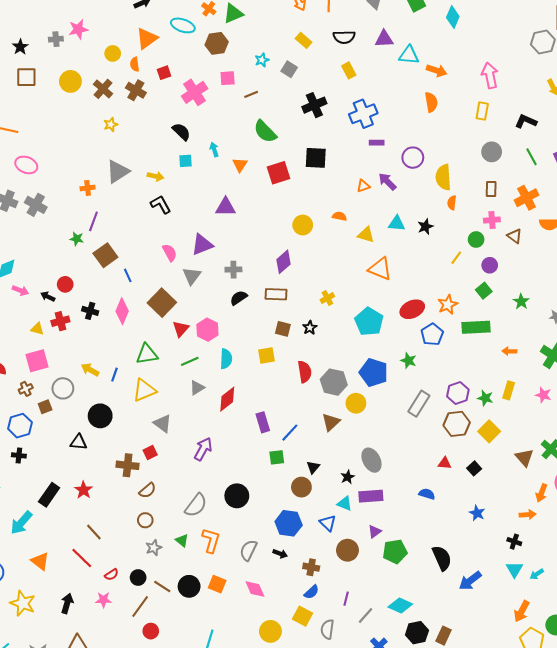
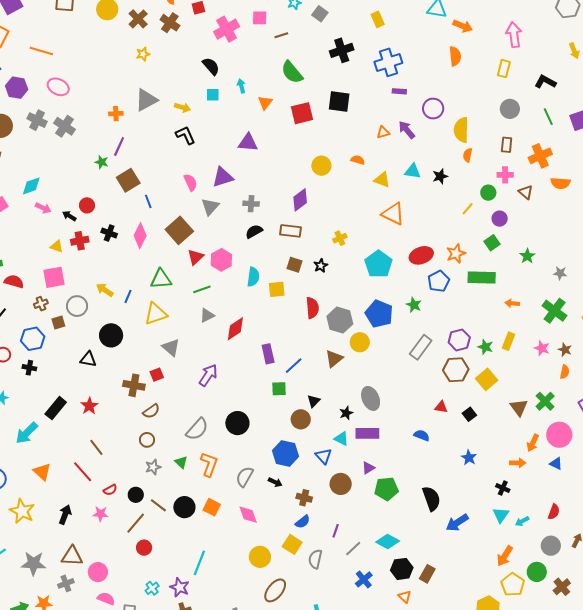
cyan semicircle: (226, 359) -> (253, 277), moved

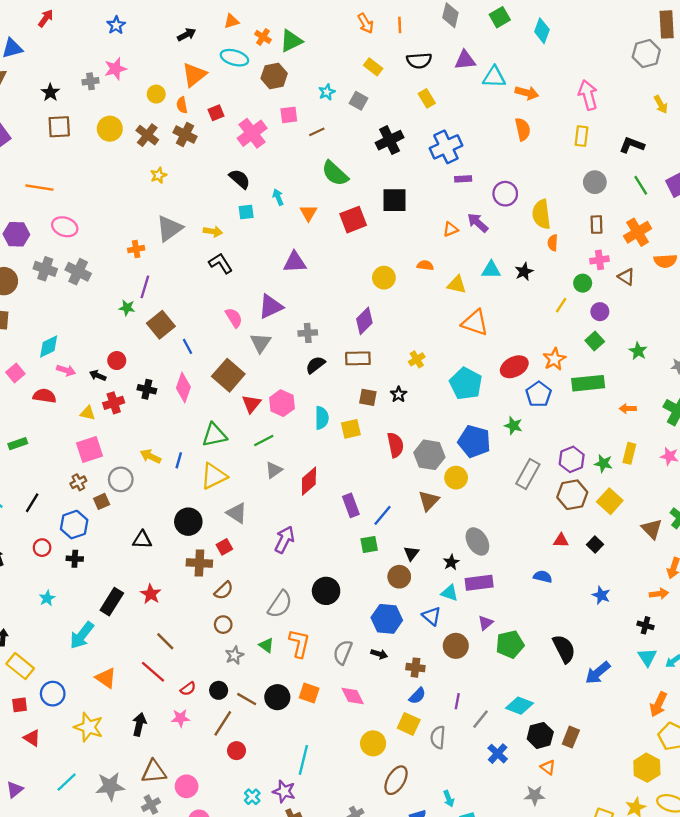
red semicircle: (14, 281) -> (44, 396), moved
black circle: (111, 335) -> (188, 522), moved

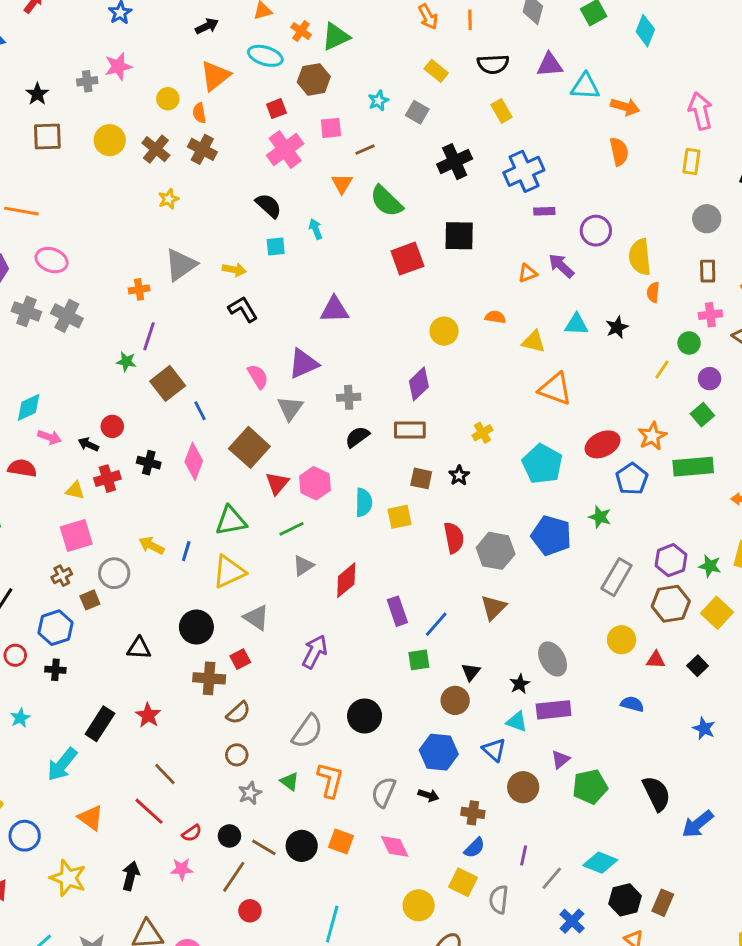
red square: (216, 113) -> (276, 109), moved
orange triangle: (308, 213) -> (342, 184), moved
yellow circle: (456, 478) -> (622, 640), moved

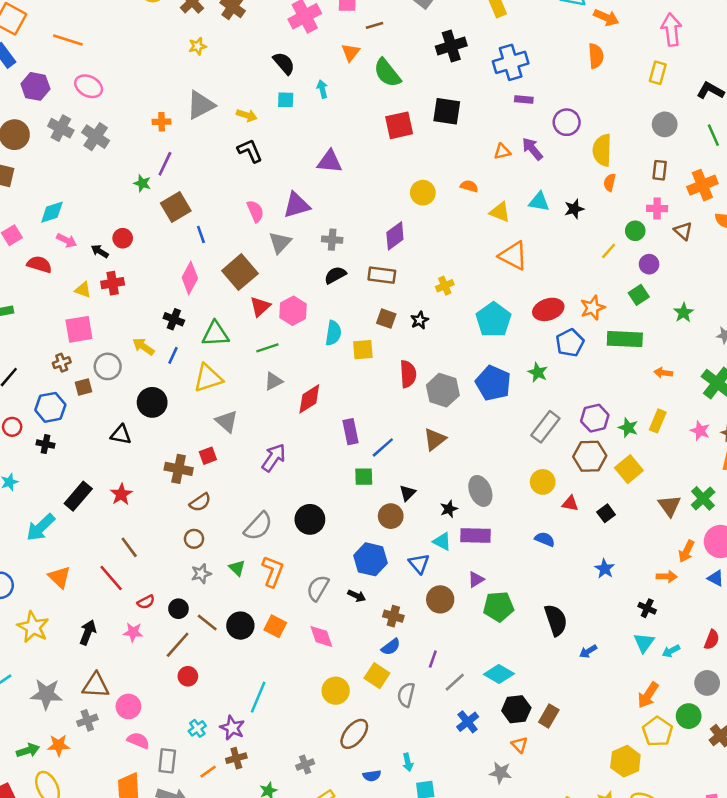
black cross: (149, 463) -> (174, 319), moved
black circle: (196, 627) -> (152, 402), moved
blue arrow: (698, 824) -> (588, 651), size x0.6

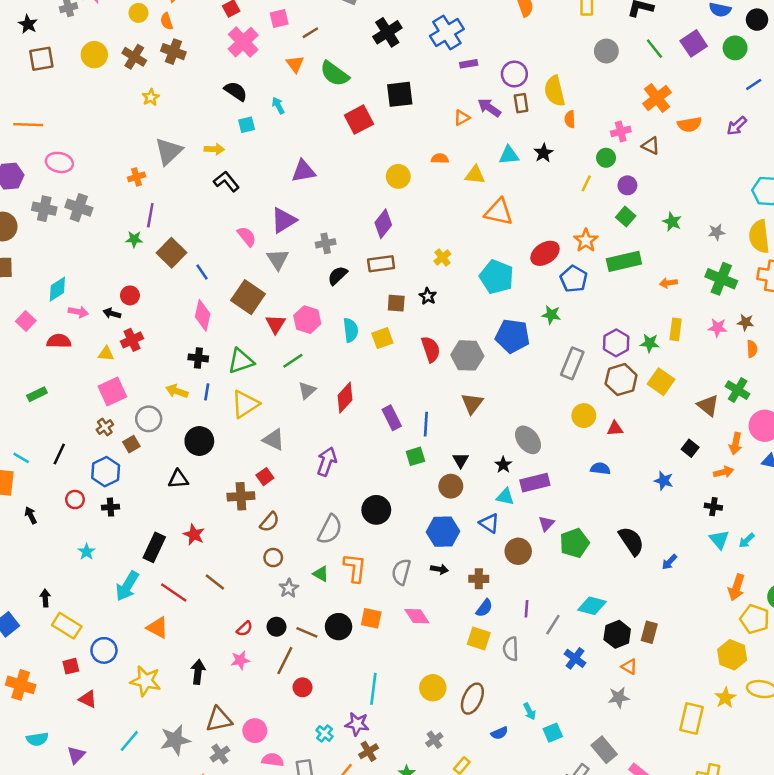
brown rectangle: (660, 170) -> (521, 103), moved
blue line: (383, 447) -> (426, 424), turned -30
black square: (606, 513) -> (690, 448), moved
red line: (111, 578) -> (174, 592), moved
yellow circle: (336, 691) -> (433, 688), moved

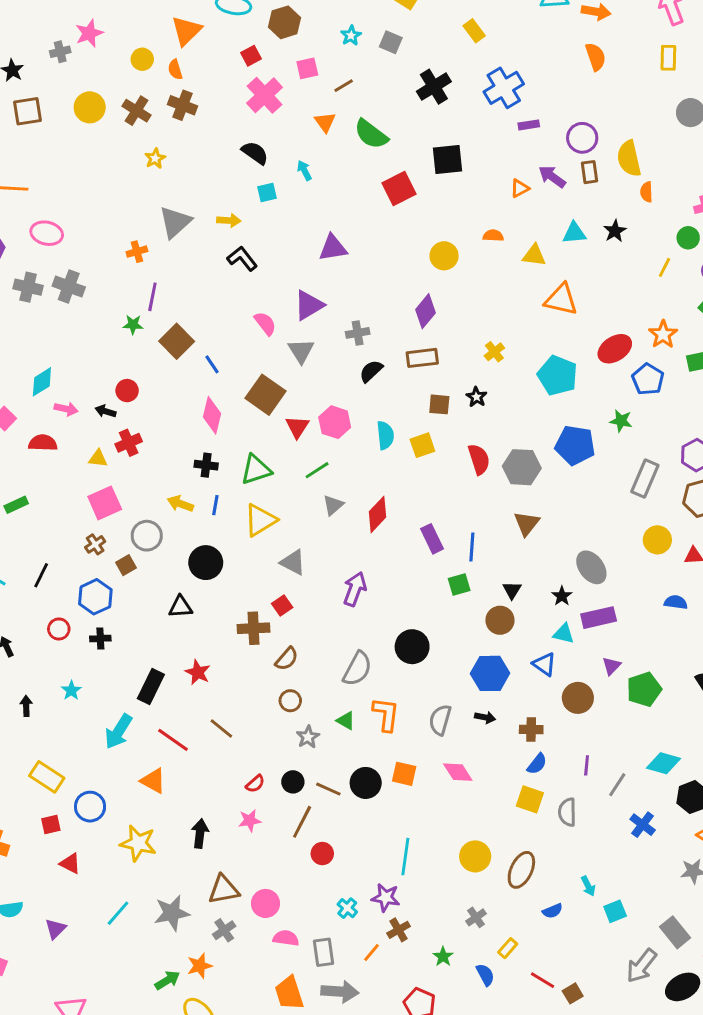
black arrow: (45, 598) -> (26, 706), moved

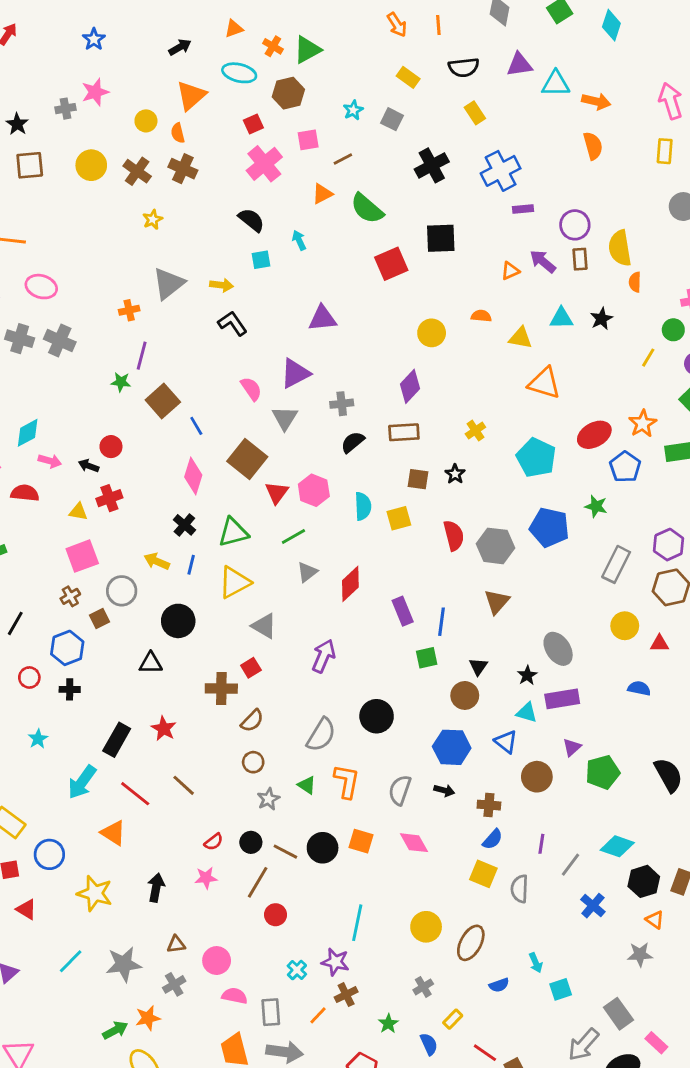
orange triangle: (325, 122) -> (322, 194), turned 35
black cross: (206, 465) -> (184, 525), turned 30
brown triangle: (224, 890) -> (176, 944), size x0.6

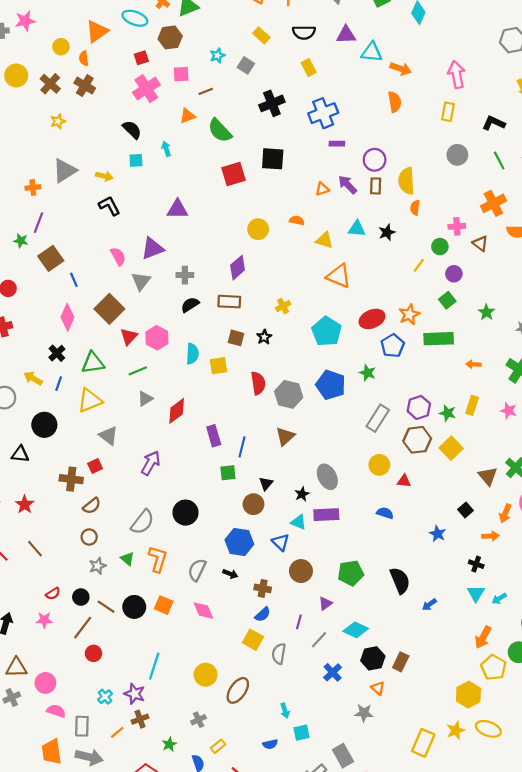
purple triangle: (572, 747) -> (325, 603), moved
brown triangle: (176, 944) -> (16, 668), size x1.5
blue semicircle: (499, 985) -> (270, 744), moved

